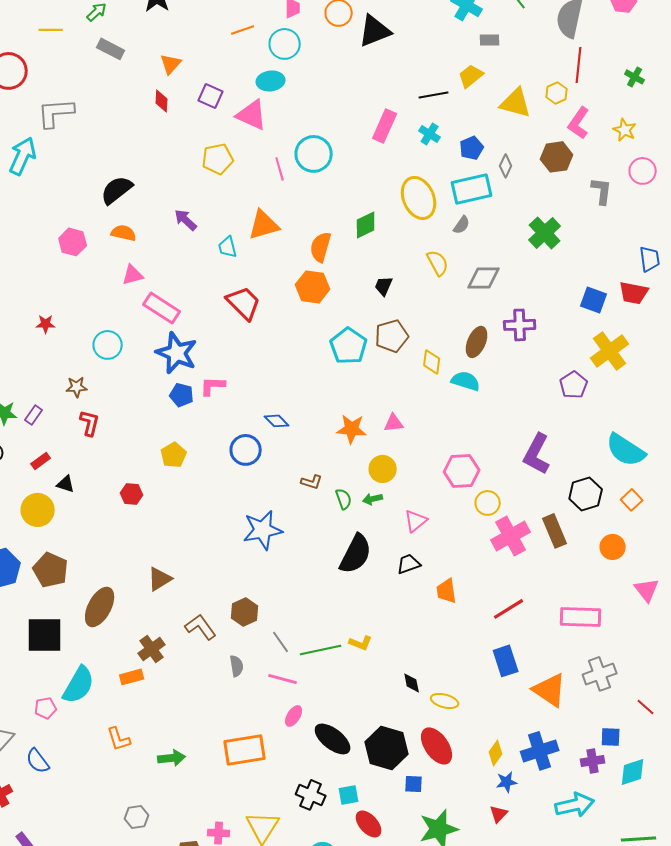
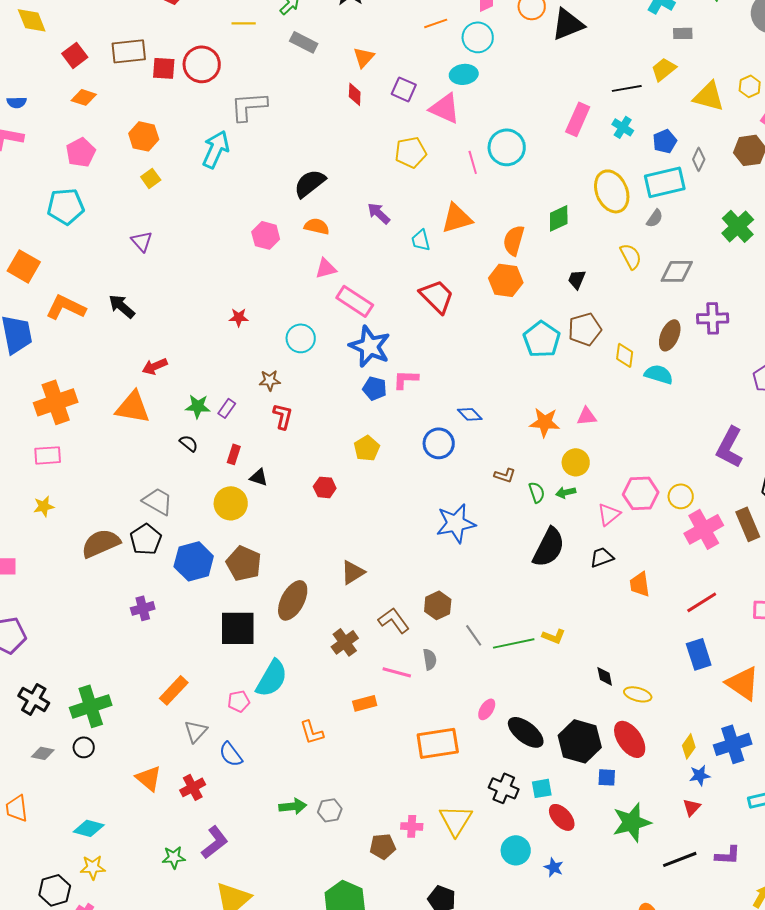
red rectangle: (41, 461) -> (234, 454), turned -36
pink hexagon: (462, 471) -> (641, 493), moved
orange rectangle: (132, 677) -> (365, 703), moved
pink line: (283, 679) -> (397, 672), moved
green arrow: (172, 758) -> (293, 806), moved

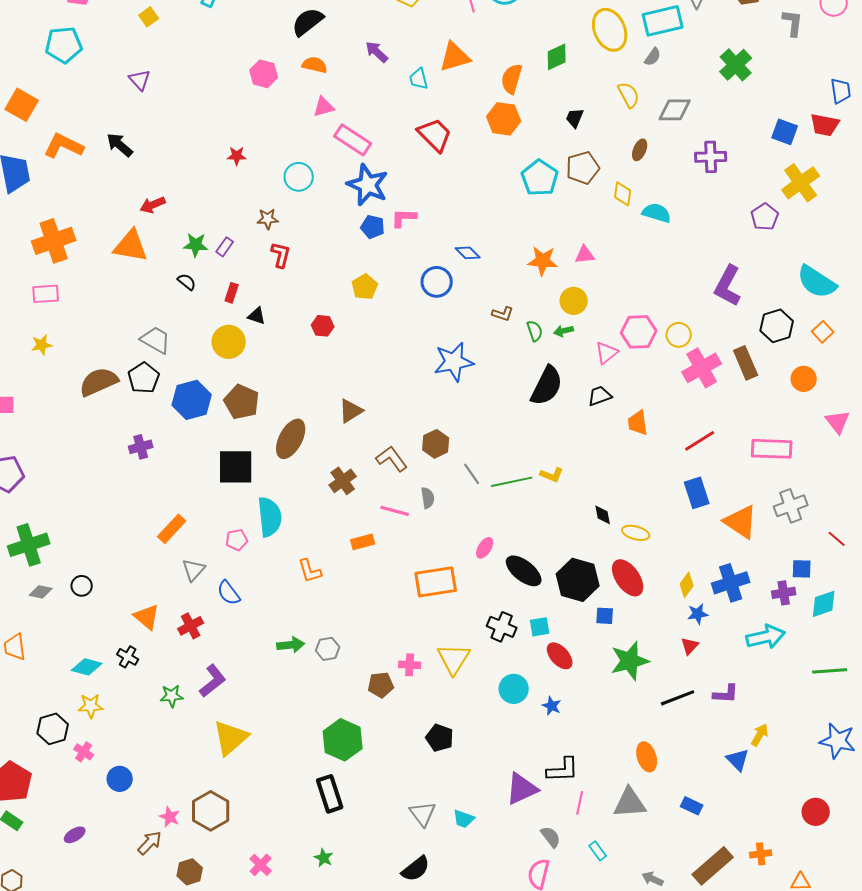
brown ellipse: (670, 335) -> (640, 150), moved, size x0.7
cyan semicircle: (272, 678) -> (270, 517), turned -36
black cross: (34, 699) -> (128, 657), moved, size x0.7
green cross: (91, 706) -> (29, 545), moved

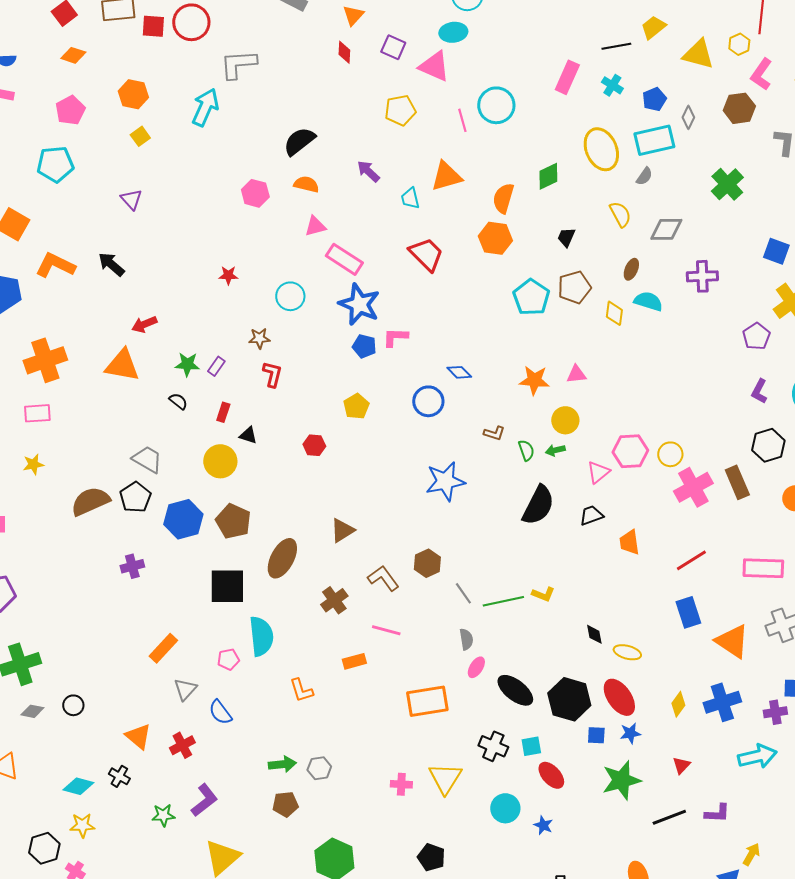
cyan semicircle: (657, 213) -> (648, 301), moved
purple L-shape: (728, 286) -> (759, 391), moved, size x0.6
gray semicircle: (428, 498) -> (466, 639), moved
blue star: (698, 614) -> (630, 733), moved
brown pentagon: (381, 685) -> (285, 804), moved

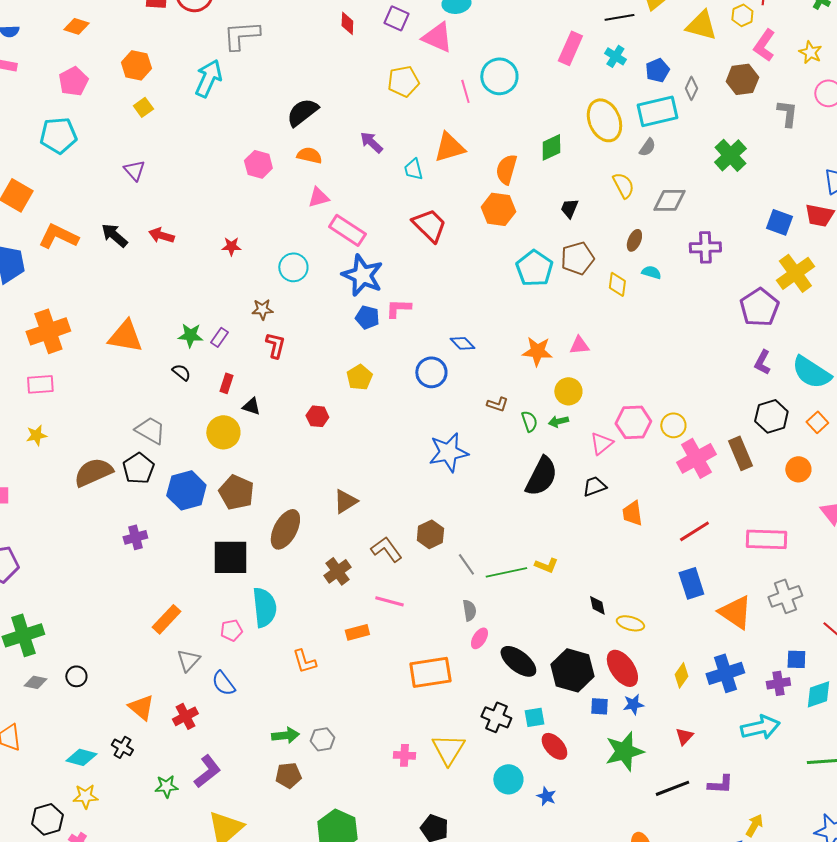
cyan semicircle: (648, 301) -> (651, 272), size x0.7
red arrow: (144, 324) -> (161, 235), moved, turned 40
purple pentagon: (756, 336) -> (759, 307), size x1.4

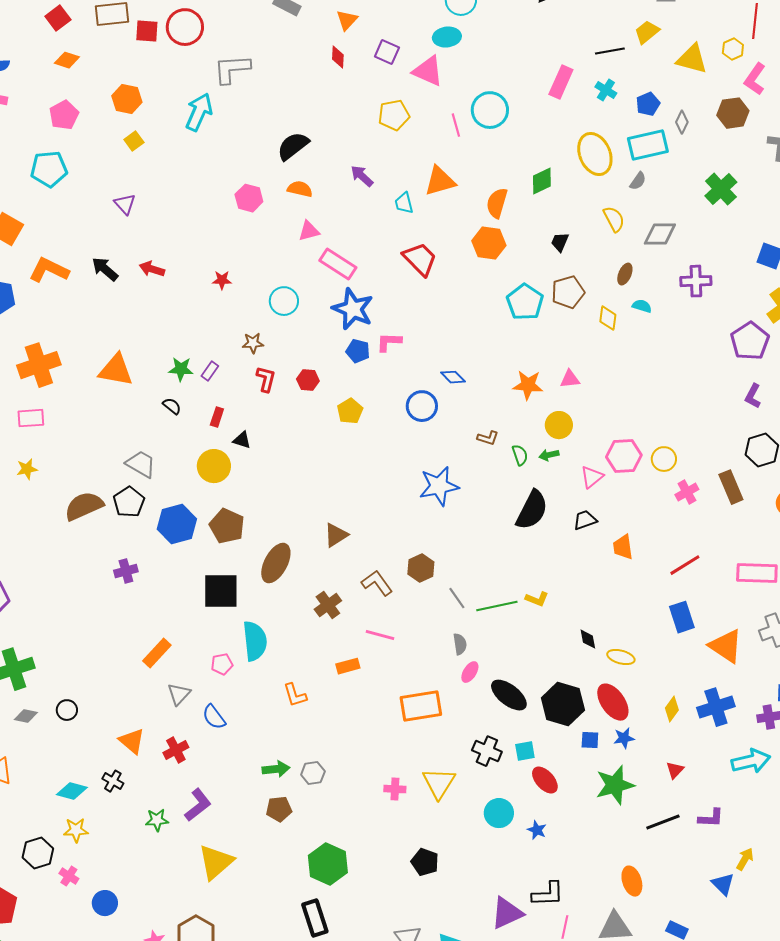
red hexagon: (317, 416) -> (308, 380), moved
pink cross: (696, 458) -> (687, 492), size x0.6

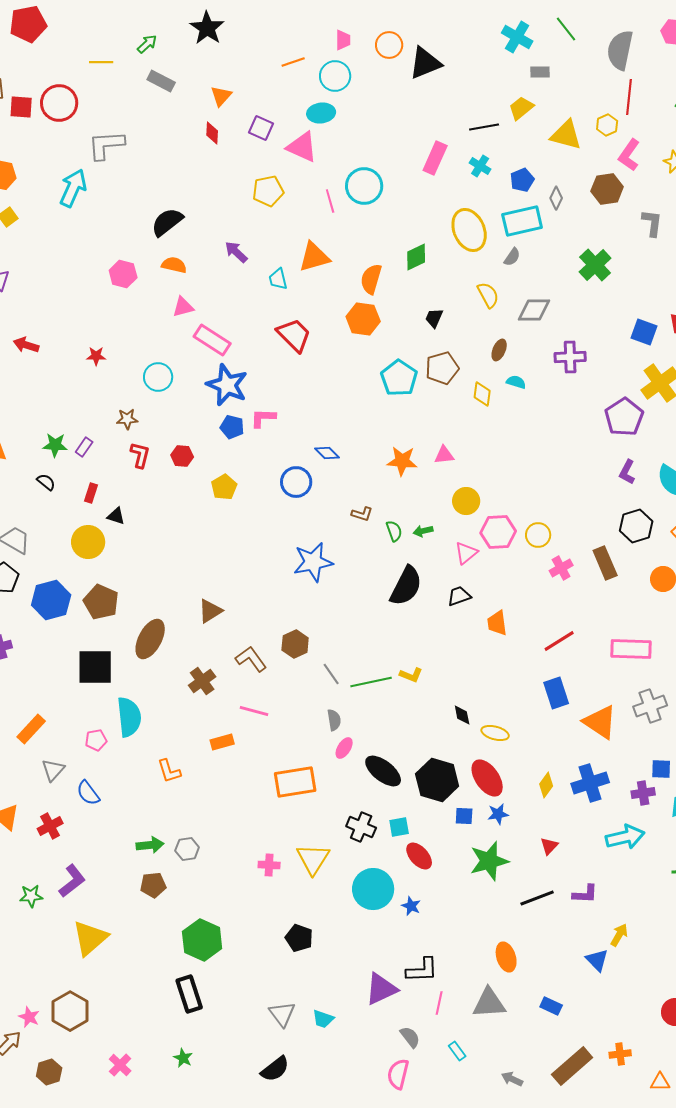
yellow circle: (559, 425) -> (466, 501), moved
cyan circle: (499, 813) -> (373, 889), size x1.4

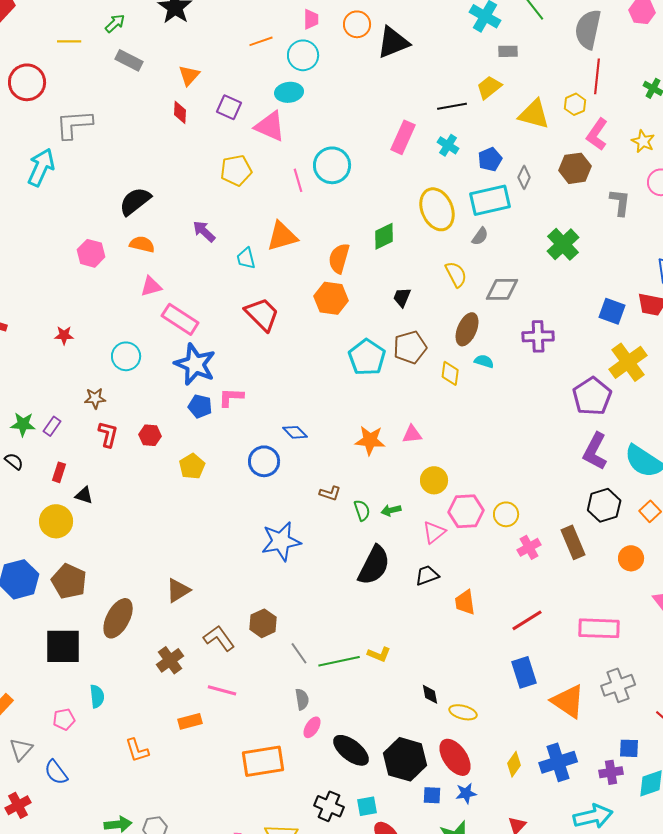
brown ellipse: (499, 350) -> (467, 329), size x1.5
purple L-shape: (627, 472) -> (595, 451), size x1.5
cyan semicircle: (129, 717) -> (97, 696), size x0.6

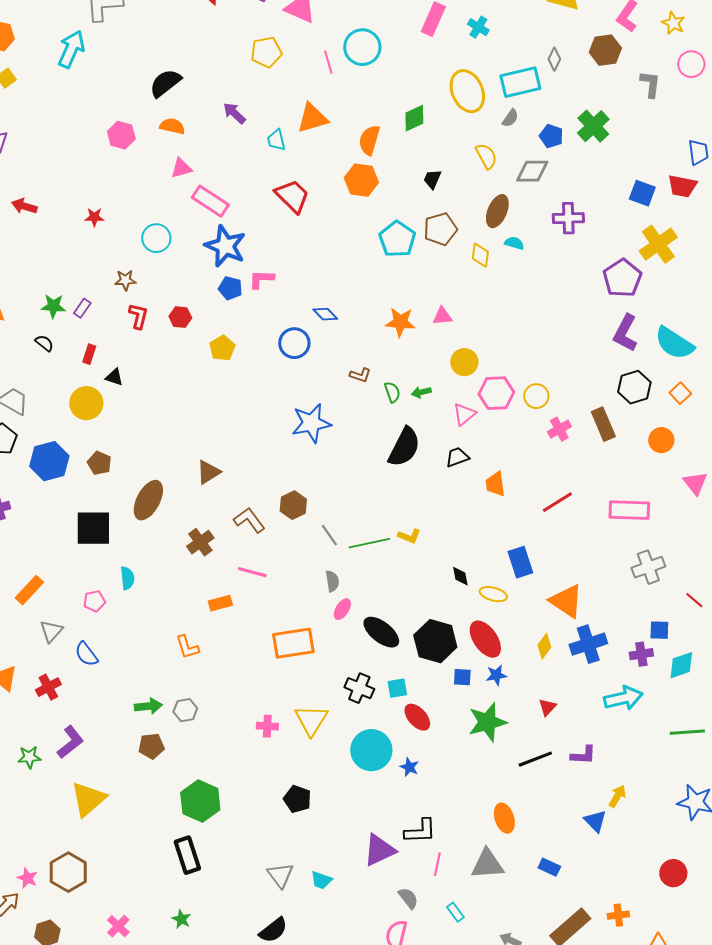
blue pentagon: (490, 159) -> (551, 136), moved, turned -30
brown pentagon: (69, 581) -> (99, 463), size x0.7
blue rectangle: (524, 672) -> (520, 562), moved
orange triangle: (568, 701) -> (566, 601), moved
orange L-shape: (137, 750) -> (187, 647), moved

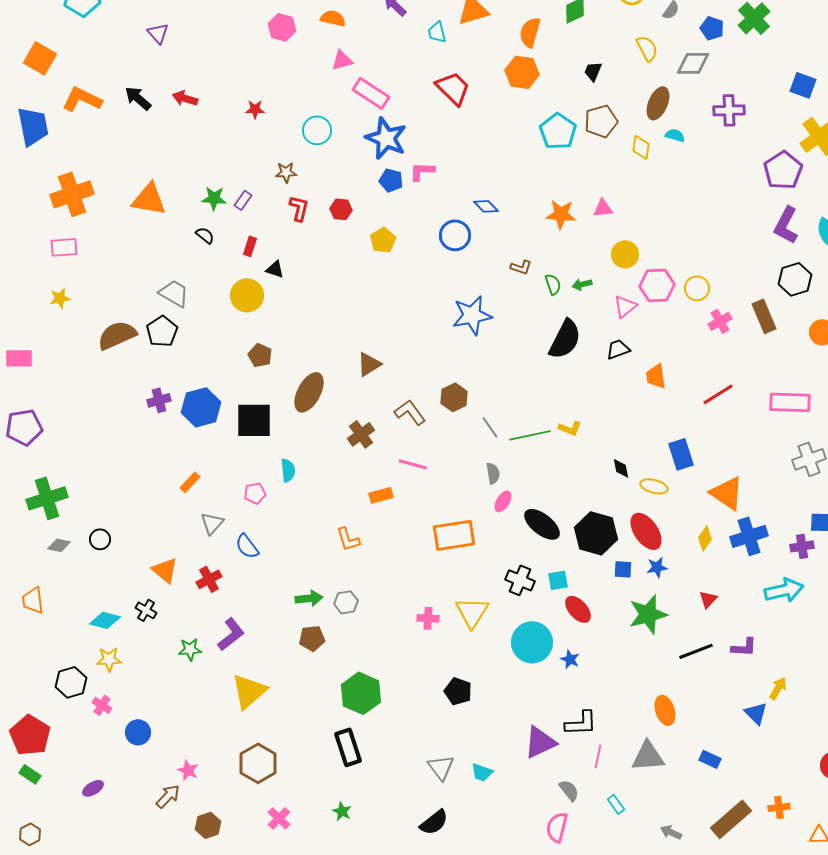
blue hexagon: (49, 461) -> (201, 407), moved
orange rectangle: (29, 590) -> (190, 482), size x0.7
brown hexagon: (68, 872) -> (258, 763), moved

